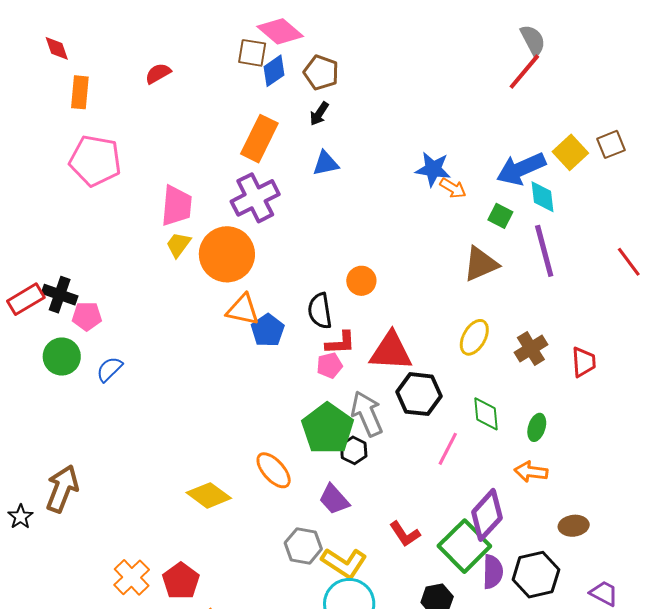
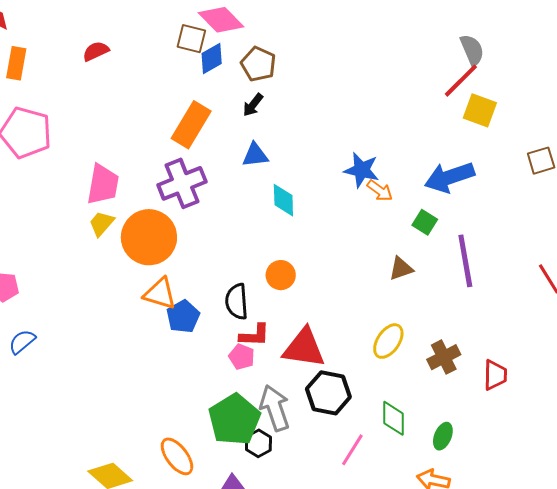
yellow square: (570, 152) -> (480, 110), moved, turned -32
cyan diamond: (543, 197) -> (283, 200), moved
brown triangle: (481, 264) -> (401, 268), size x0.7
pink pentagon: (329, 365) -> (242, 357), turned 30

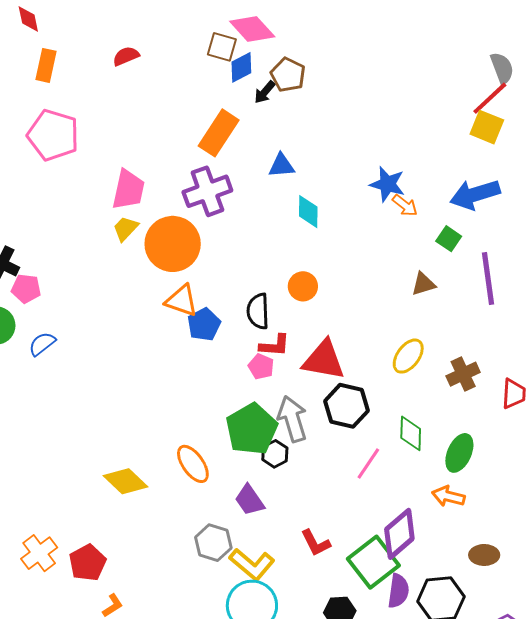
black arrow: (253, 105) -> (265, 92), moved
yellow square: (480, 110) -> (487, 127), moved
green ellipse: (443, 436) -> (459, 453), size x1.4

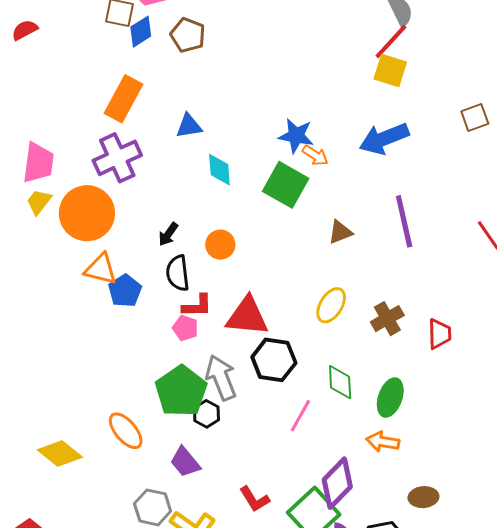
black arrow: (265, 92) -> (168, 234), moved
green square: (449, 239) -> (286, 185), moved, size x1.8

